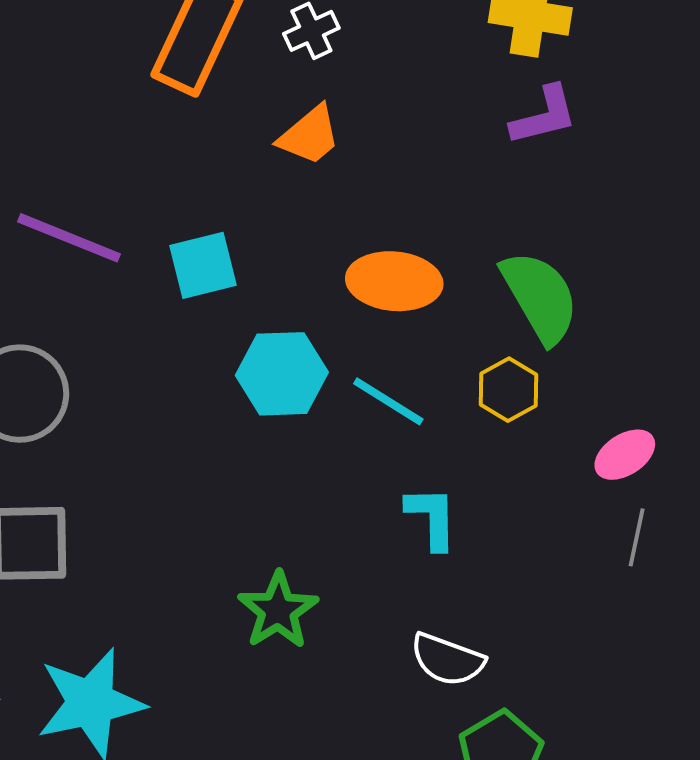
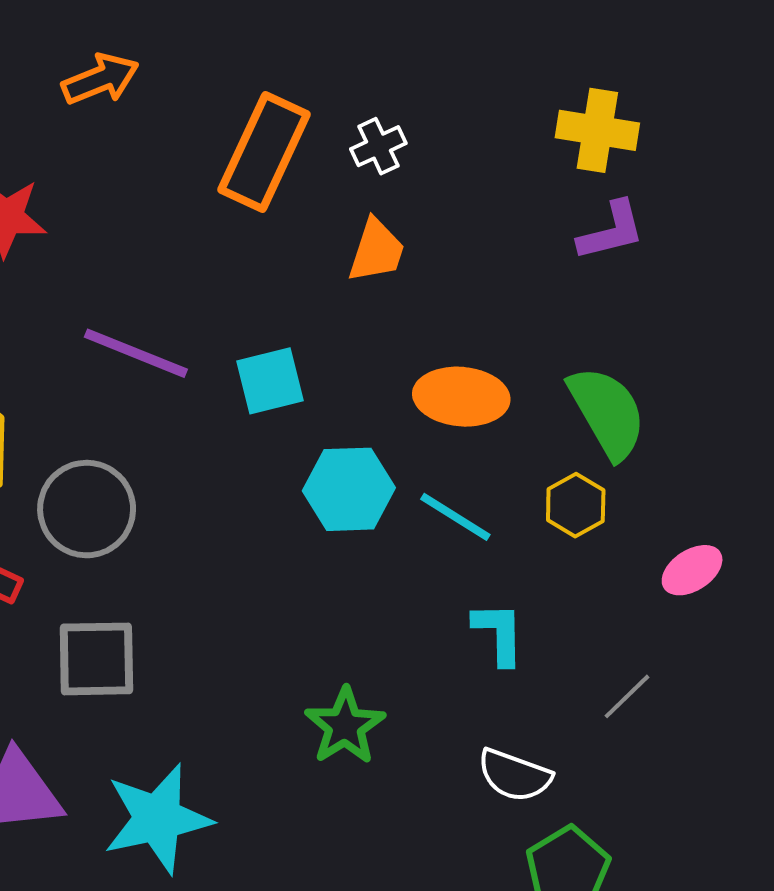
orange trapezoid: (309, 135) -> (376, 251), turned -32
gray line: (637, 537) -> (627, 696), moved, turned 34

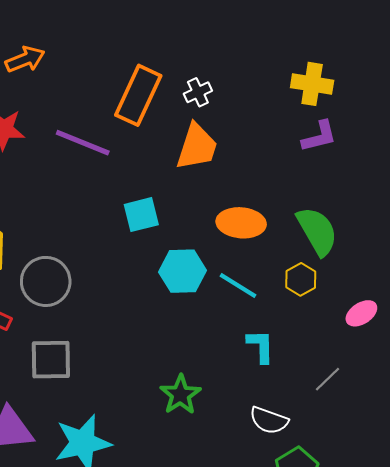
orange arrow: (100, 79) -> (25, 59), moved
orange trapezoid: (376, 251) -> (197, 147), size x1.4
purple line: (136, 353) -> (83, 143), moved

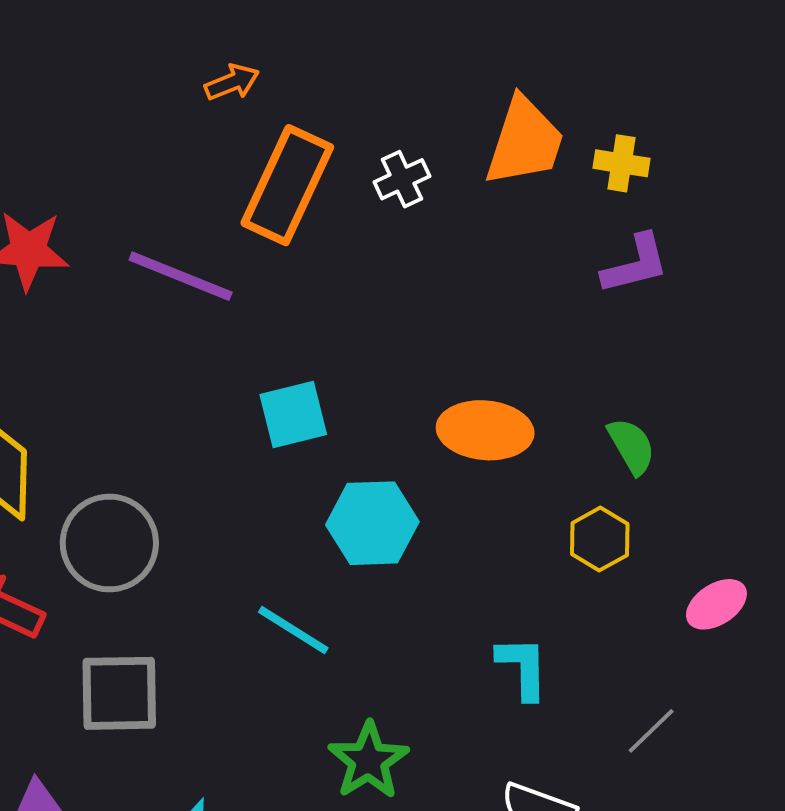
orange arrow: (25, 59) -> (232, 82), moved, size x0.7
yellow cross: (312, 84) -> (622, 163), size x0.7
orange trapezoid: (197, 147) -> (525, 142), moved
green semicircle: (317, 231) -> (631, 446), size x0.6
cyan line: (238, 286) -> (293, 630), moved

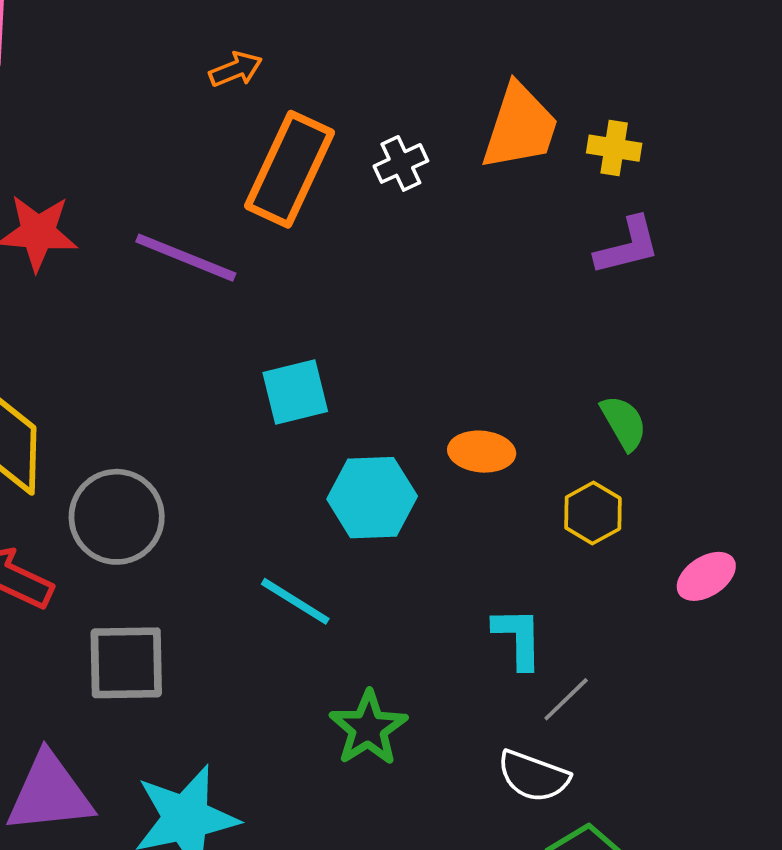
orange ellipse: (485, 430) -> (482, 452), moved, size x0.7
gray line: (651, 731) -> (566, 699), moved

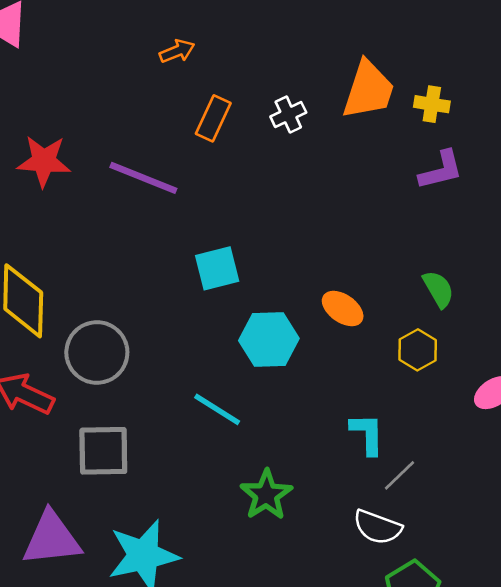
orange rectangle: (289, 169) -> (213, 118), size x0.6
orange ellipse: (482, 452) -> (343, 309), turned 30

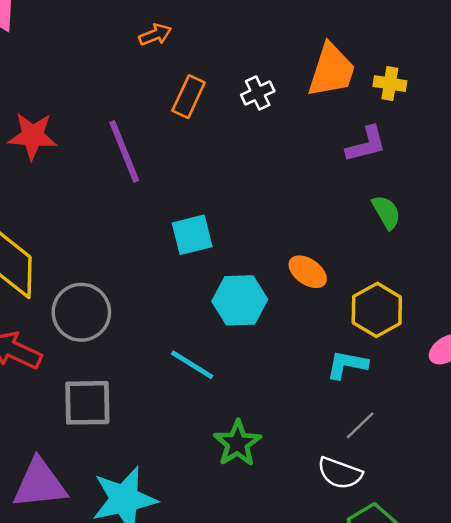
purple L-shape: (441, 170) -> (366, 144), moved
purple line: (143, 178) -> (124, 151), turned 46
green semicircle: (438, 289) -> (386, 212), moved
yellow hexagon: (418, 350) -> (377, 310), size x1.4
cyan L-shape: (367, 434) -> (347, 365), moved, turned -78

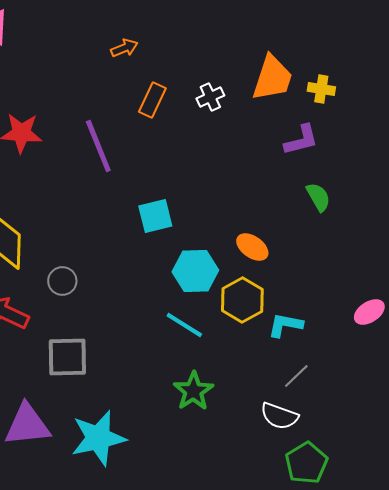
yellow hexagon: (377, 310) -> (242, 300), moved
gray circle: (81, 312) -> (62, 281), size x0.6
cyan line: (192, 365) -> (184, 325), moved

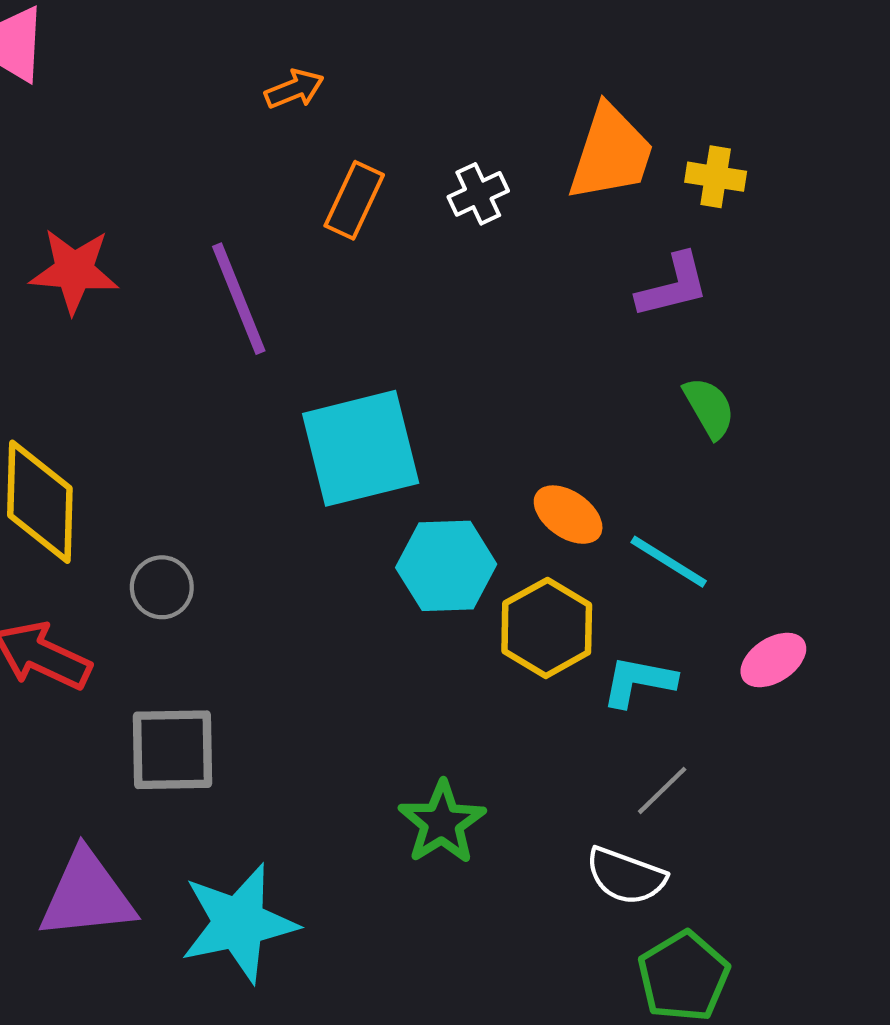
cyan square: (155, 216) -> (361, 448), size x1.6
pink ellipse: (369, 312) -> (773, 660), moved
cyan line: (184, 325) -> (669, 562), moved

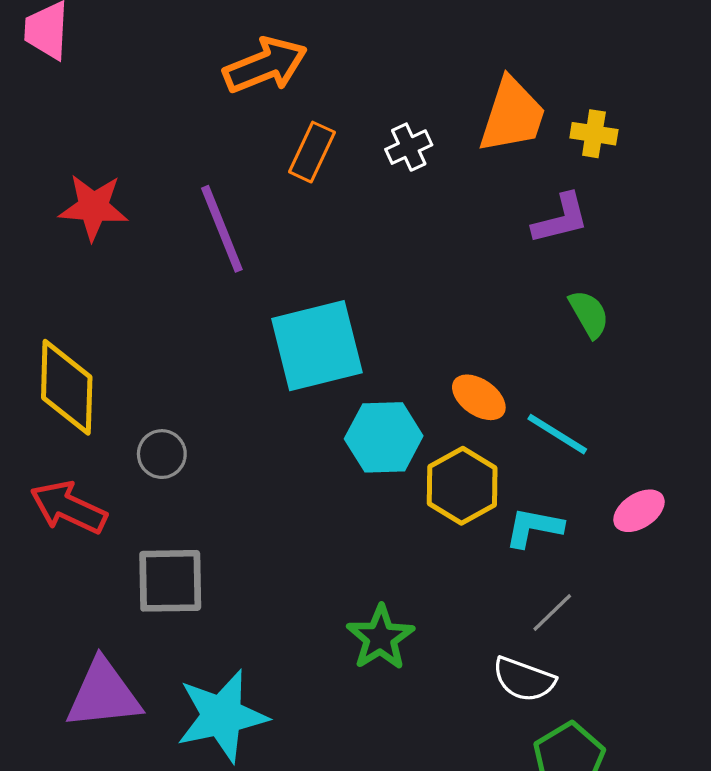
orange arrow: (294, 89) -> (265, 65), size x1.8

